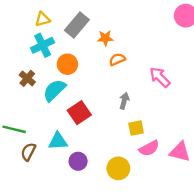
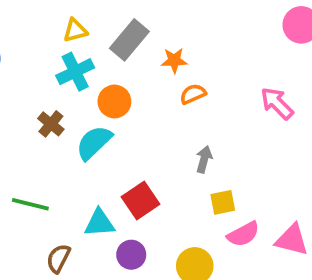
pink arrow: (160, 77) -> (277, 103), moved
red square: (79, 113) -> (141, 201), moved
brown semicircle: (28, 152) -> (58, 258), moved

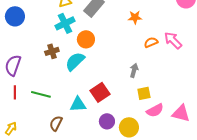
orange star: (174, 60) -> (135, 17), moved
orange semicircle: (193, 94) -> (151, 42), moved
brown cross: (51, 124) -> (52, 51), turned 32
purple circle: (131, 255) -> (107, 121), moved

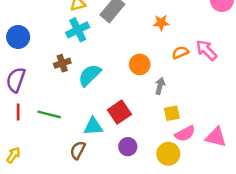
blue circle: (15, 16) -> (18, 37), moved
orange circle: (86, 39) -> (140, 64), moved
brown semicircle: (56, 123) -> (78, 150), moved
yellow circle: (129, 127) -> (168, 154), moved

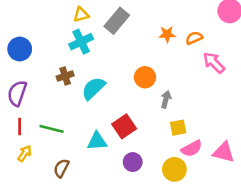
orange semicircle: (180, 52) -> (194, 38), moved
brown semicircle: (78, 150) -> (61, 168), moved
yellow arrow: (13, 155) -> (25, 153), moved

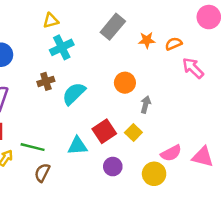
yellow triangle: (81, 15) -> (51, 21), moved
gray rectangle: (117, 21) -> (113, 27), moved
yellow square: (178, 128) -> (133, 132), moved, turned -35
green line: (52, 129) -> (33, 147), moved

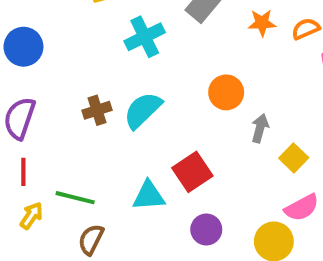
cyan cross: (62, 47) -> (145, 37), moved
brown cross: (46, 81) -> (97, 110), moved
yellow square: (133, 132) -> (294, 158), moved

